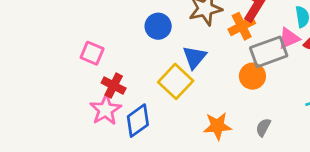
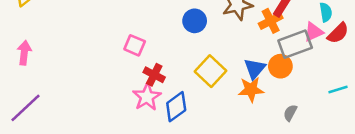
blue triangle: (194, 57) -> (255, 69), moved
orange star: (217, 126) -> (251, 89), moved

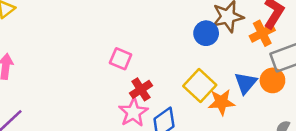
blue circle: (195, 21) -> (206, 33), moved
red cross: (154, 75) -> (141, 89), turned 30
orange star: (251, 89) -> (221, 102), moved

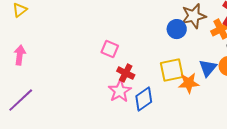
yellow square: (200, 86) -> (172, 70), turned 35
red cross: (141, 89) -> (126, 73), turned -30

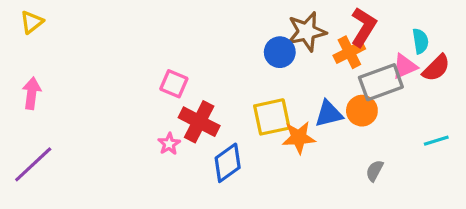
blue triangle: (208, 68) -> (329, 114), turned 36
red cross: (126, 73) -> (199, 122), size x1.4
pink star: (120, 91) -> (169, 144), moved, size x0.6

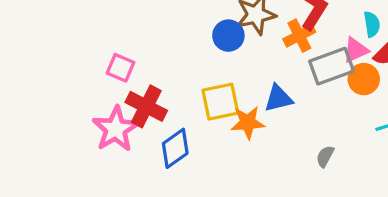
orange circle: (362, 111) -> (364, 79), moved
pink star: (169, 144) -> (116, 129), size x2.0

